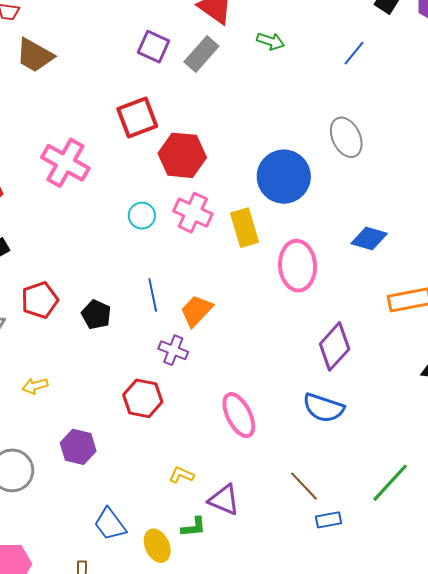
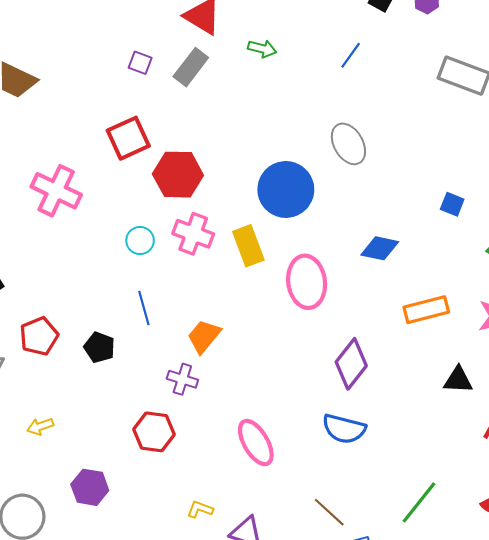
purple square: (153, 47) -> (140, 63), size x0.7
blue line: (153, 295) -> (144, 308), moved

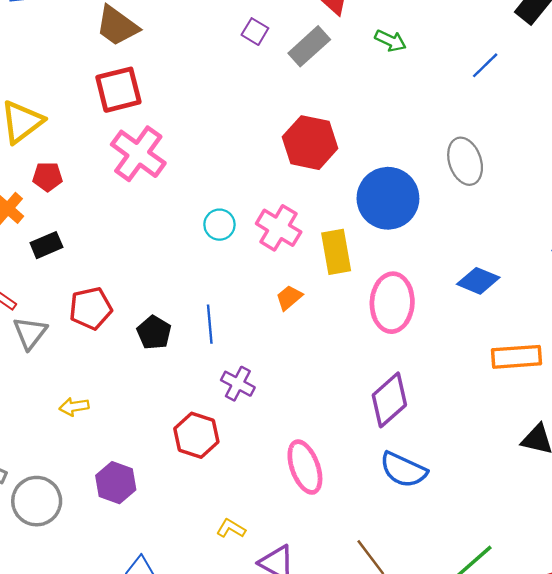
red square: (128, 138) -> (118, 90), moved
red hexagon: (178, 175) -> (310, 143), moved
blue line: (144, 308) -> (210, 324), moved
orange trapezoid: (204, 336) -> (289, 298), moved, size x0.7
purple diamond: (351, 364) -> (389, 400), moved

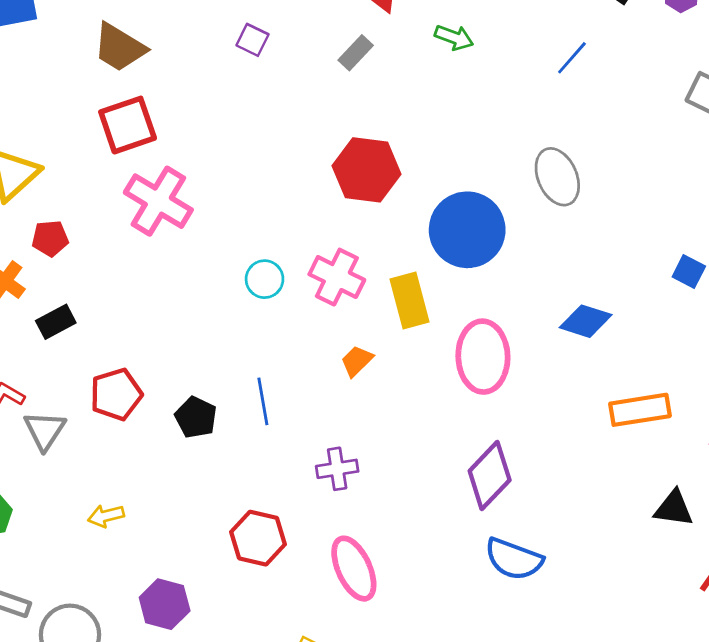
purple square: (255, 32) -> (252, 40), moved
gray rectangle: (309, 46) -> (356, 53), size x0.7
purple cross: (238, 384) -> (337, 469), moved, turned -32
pink ellipse: (305, 467) -> (354, 569), moved

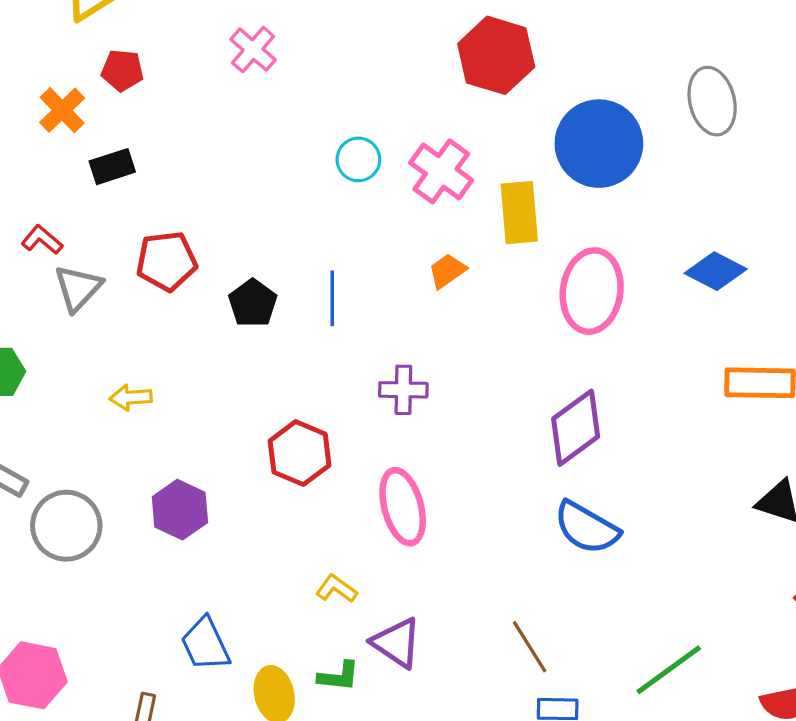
pink cross: (158, 201) -> (253, 50), size x0.6

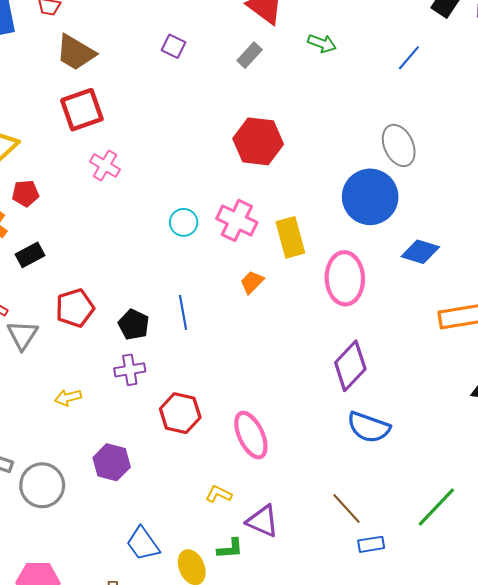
blue circle: (599, 144) -> (370, 197), moved
purple cross: (403, 390) -> (130, 370), moved

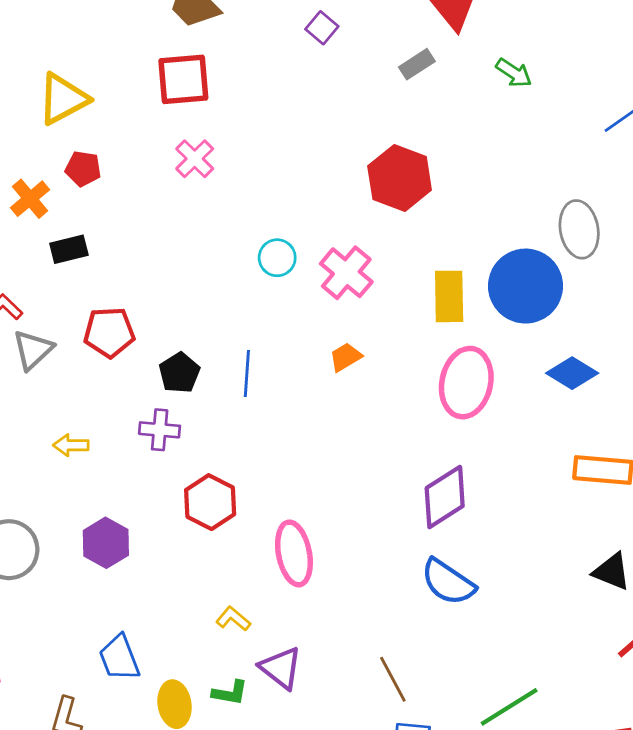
yellow rectangle: (290, 237) -> (449, 296), moved

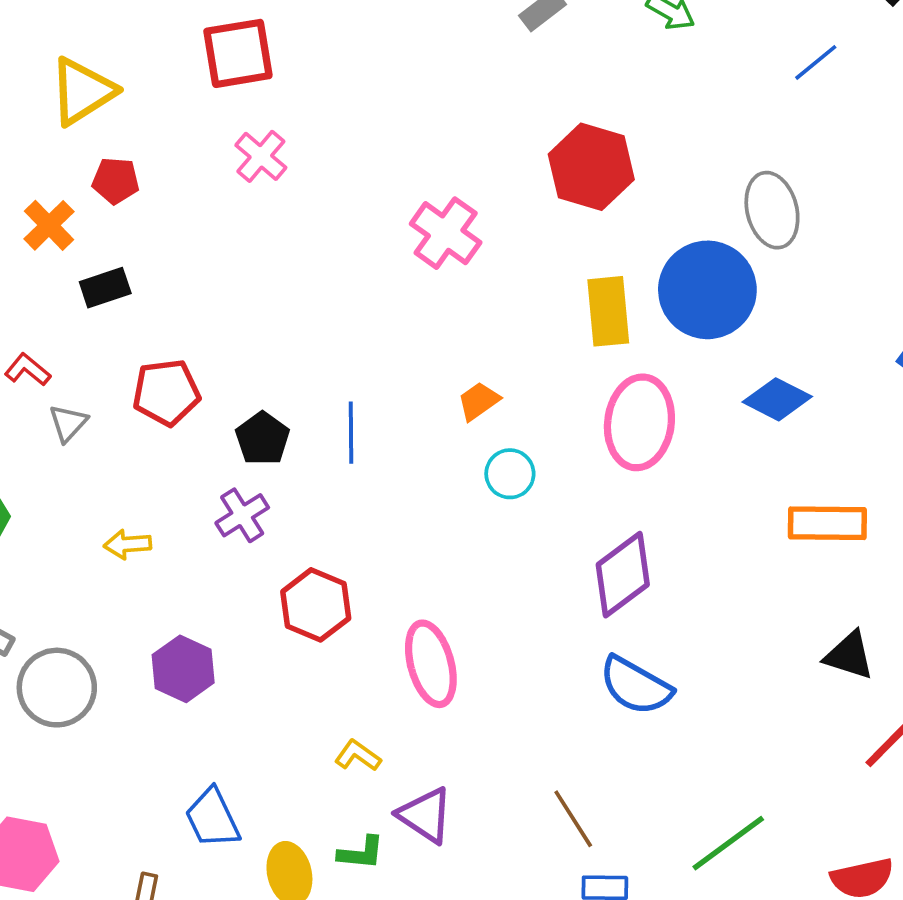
red hexagon: (400, 178) -> (591, 167), moved
cyan circle: (277, 258) -> (510, 474), moved
pink cross: (346, 273) -> (446, 233), moved
gray triangle: (33, 350) -> (68, 423), size x0.7
purple cross: (160, 430) -> (242, 515), turned -33

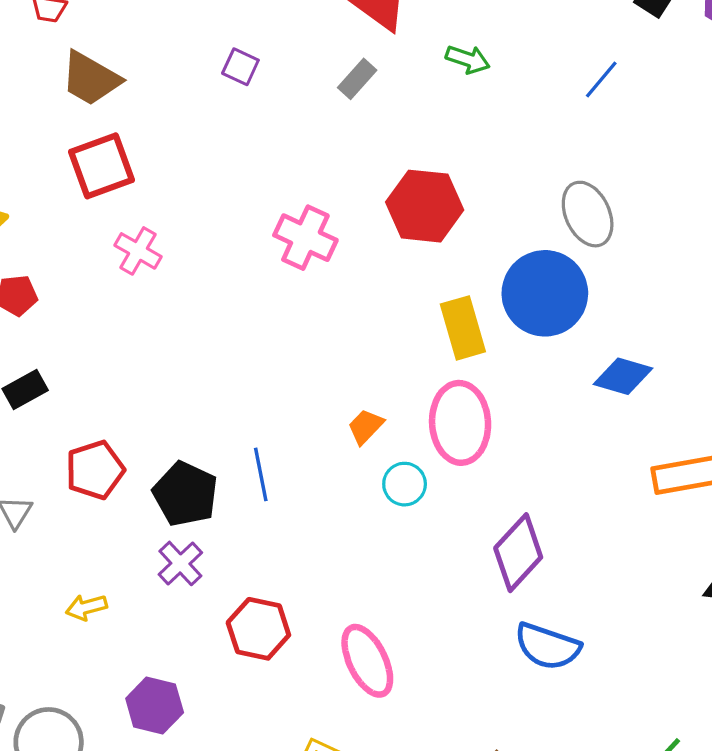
pink cross: (446, 233) -> (305, 238), moved
pink ellipse: (639, 422) -> (460, 423), moved
black pentagon: (262, 439) -> (185, 494), size x1.4

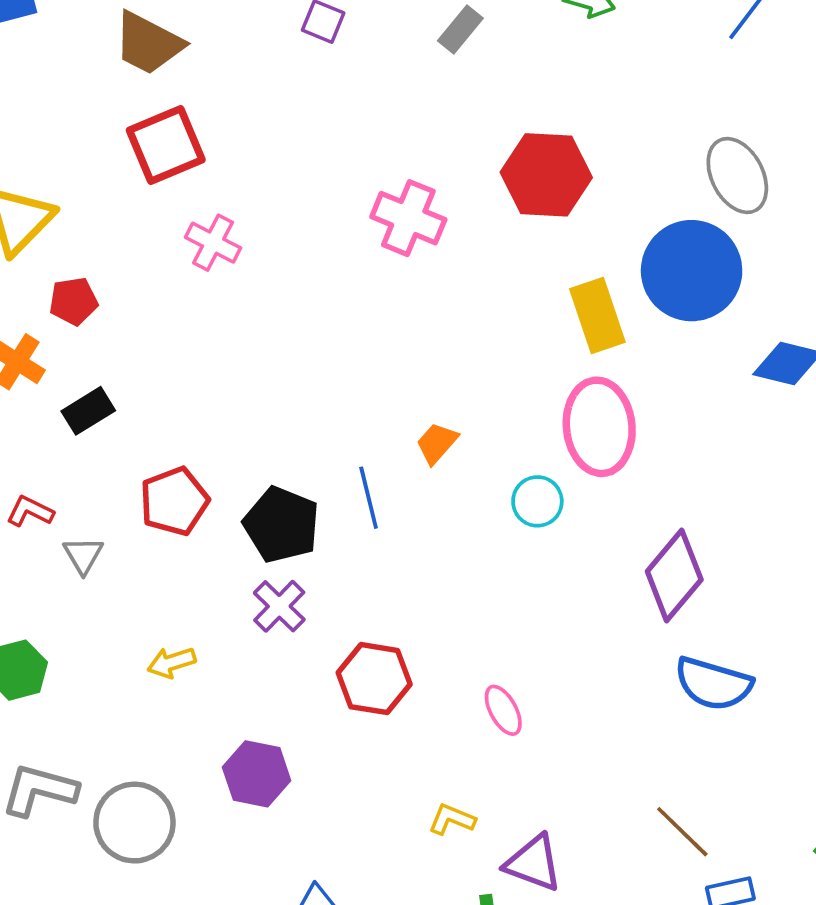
orange trapezoid: (366, 427) -> (437, 443), moved
pink ellipse: (367, 661) -> (503, 710), size x0.6

